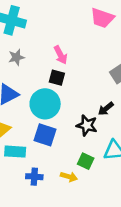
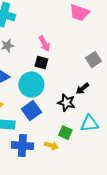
blue square: (45, 135) -> (31, 111), turned 36
blue cross: (34, 177) -> (22, 146), size x1.5

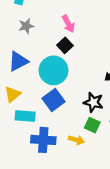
black square: (41, 63) -> (65, 45), turned 32
black star: (66, 103) -> (93, 102), moved

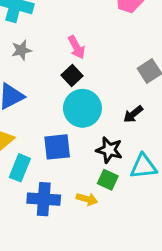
cyan circle: (54, 70) -> (82, 108), moved
blue square: (54, 100) -> (57, 147), turned 30
cyan rectangle: (25, 116) -> (20, 168), turned -72

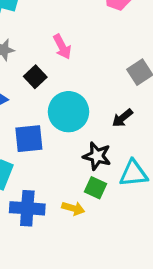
black square: (72, 75) -> (35, 77), moved
blue square: (57, 147) -> (29, 139), moved

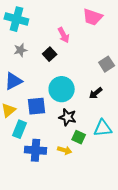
pink arrow: (62, 47) -> (64, 35), moved
black square: (35, 77) -> (50, 54), moved
black star: (97, 156) -> (68, 117), moved

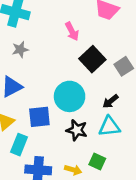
black square: (50, 54) -> (92, 59), moved, size x1.5
cyan triangle: (103, 128) -> (109, 127), moved
green square: (79, 137) -> (97, 161), moved

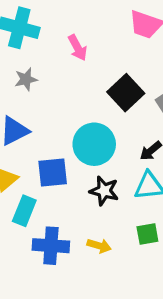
pink arrow: (72, 31) -> (78, 48), moved
green square: (97, 161) -> (147, 234), moved, turned -35

